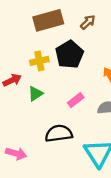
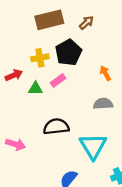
green triangle: (35, 94) -> (35, 89), turned 32
pink rectangle: (76, 100) -> (58, 80), moved

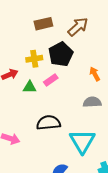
brown rectangle: (49, 20) -> (43, 24), size x0.7
brown arrow: (87, 23) -> (78, 27), size x1.5

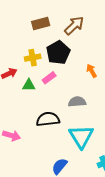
gray semicircle: (92, 102) -> (77, 102), moved

